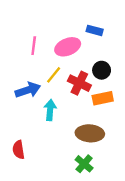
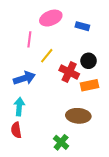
pink ellipse: (68, 47) -> (51, 18), moved
yellow line: (54, 75) -> (47, 56), moved
cyan arrow: (50, 110) -> (19, 107), moved
green cross: (84, 164) -> (61, 142), moved

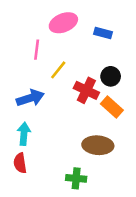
orange rectangle: (90, 85) -> (112, 107), turned 54
green cross: (61, 142) -> (76, 178), turned -35

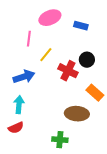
orange rectangle: (112, 107) -> (95, 93), moved
red semicircle: (20, 163) -> (16, 128), turned -105

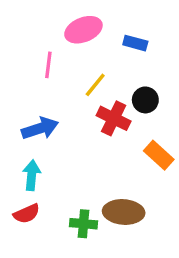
yellow line: (46, 55) -> (95, 85), moved
brown ellipse: (77, 114) -> (124, 212), moved
green cross: (60, 140) -> (83, 224), moved

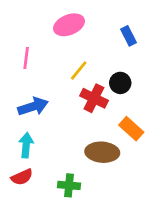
blue rectangle: (135, 43) -> (129, 36), moved, turned 48
pink line: (48, 65) -> (26, 58), moved
brown ellipse: (124, 212) -> (102, 152), moved

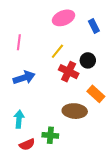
pink ellipse: (69, 25) -> (64, 18), moved
cyan arrow: (26, 145) -> (19, 119), moved
red semicircle: (22, 177) -> (27, 144), moved

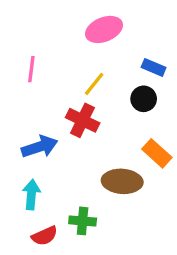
blue rectangle: (94, 26) -> (154, 67), moved, turned -40
red cross: (69, 72) -> (83, 120), moved
blue arrow: (24, 78) -> (40, 147), moved

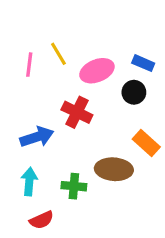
pink ellipse: (104, 29) -> (97, 71), moved
yellow line: (94, 84) -> (58, 54), moved, turned -70
green cross: (83, 221) -> (74, 186), moved

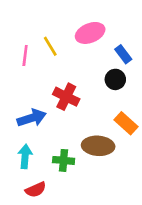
blue rectangle: (143, 63) -> (123, 54), turned 30
pink ellipse: (97, 71) -> (90, 33), moved

